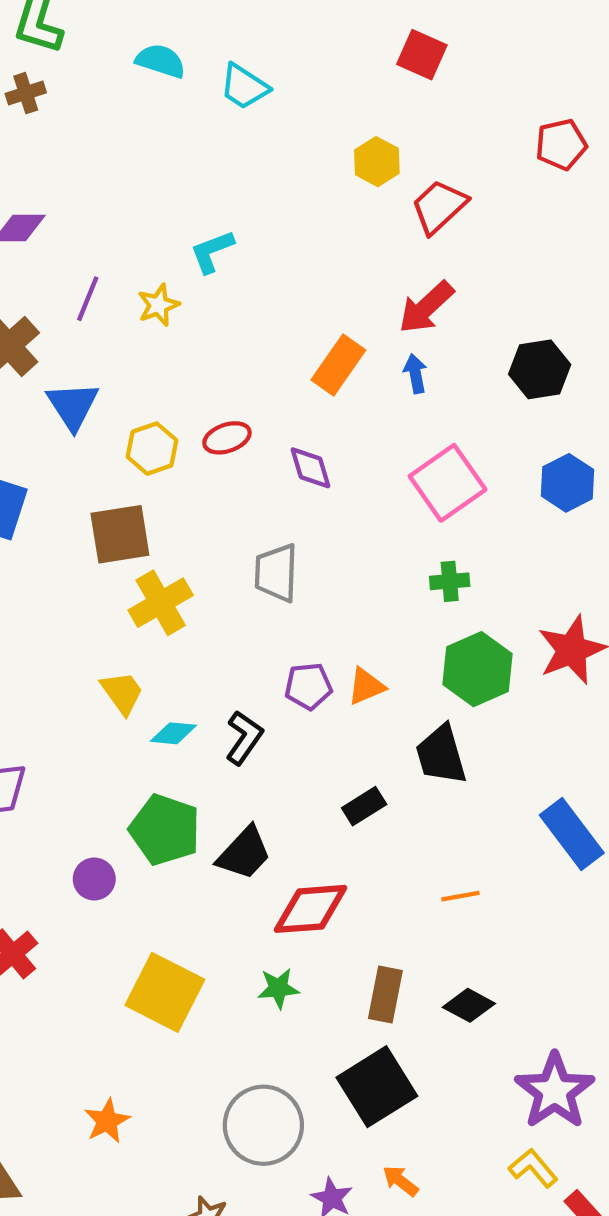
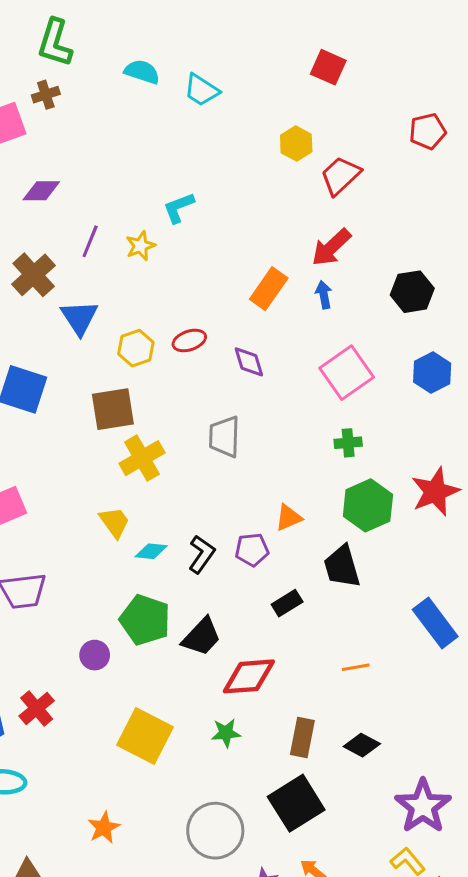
purple pentagon: (308, 686) -> (252, 550), moved

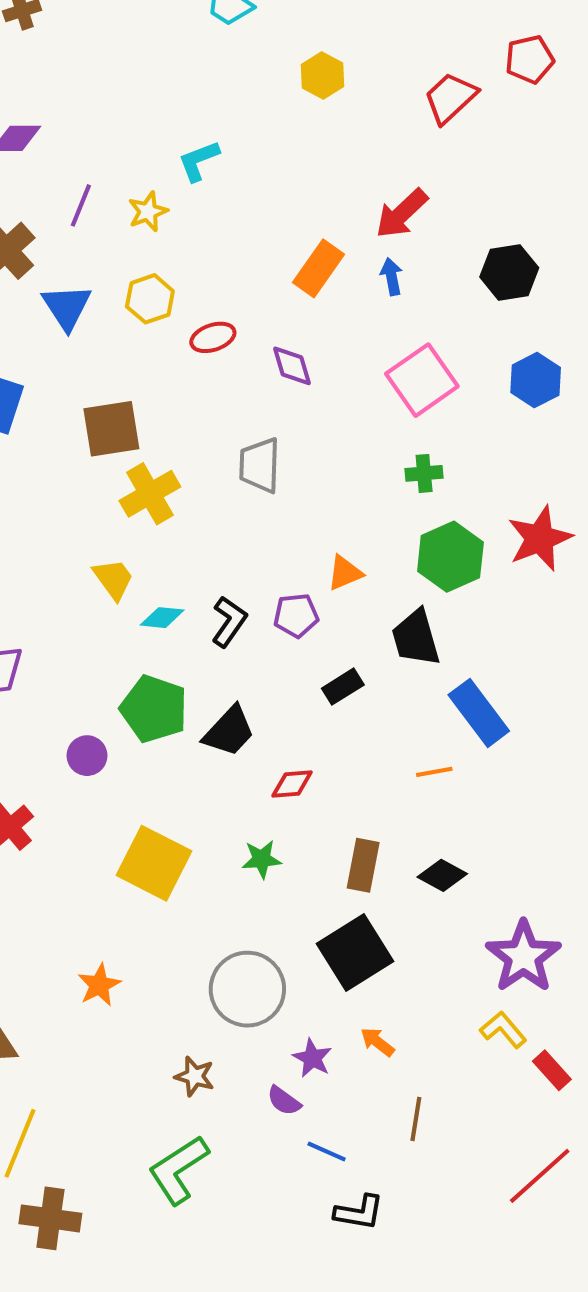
yellow hexagon: (296, 144) -> (323, 76), moved
red trapezoid: (340, 176) -> (450, 98), moved
yellow hexagon: (136, 348) -> (150, 299), moved
blue rectangle: (435, 623) -> (479, 713), moved
red diamond: (249, 676) -> (292, 784), size x0.6

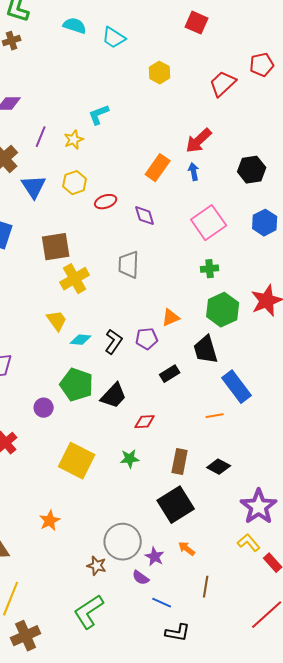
gray circle: (247, 989) -> (123, 542), moved
brown cross: (50, 1218) -> (26, 636), turned -32

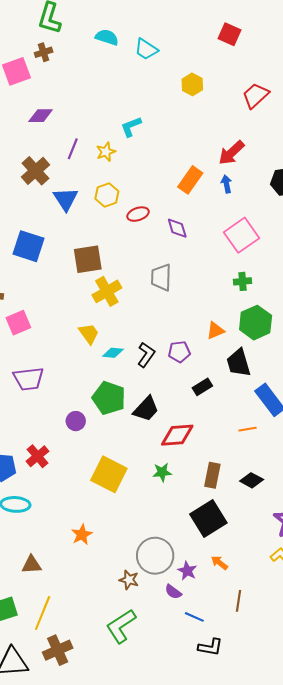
orange triangle: (171, 318) -> (215, 331), moved
red diamond: (145, 422) -> (177, 435), size x1.6

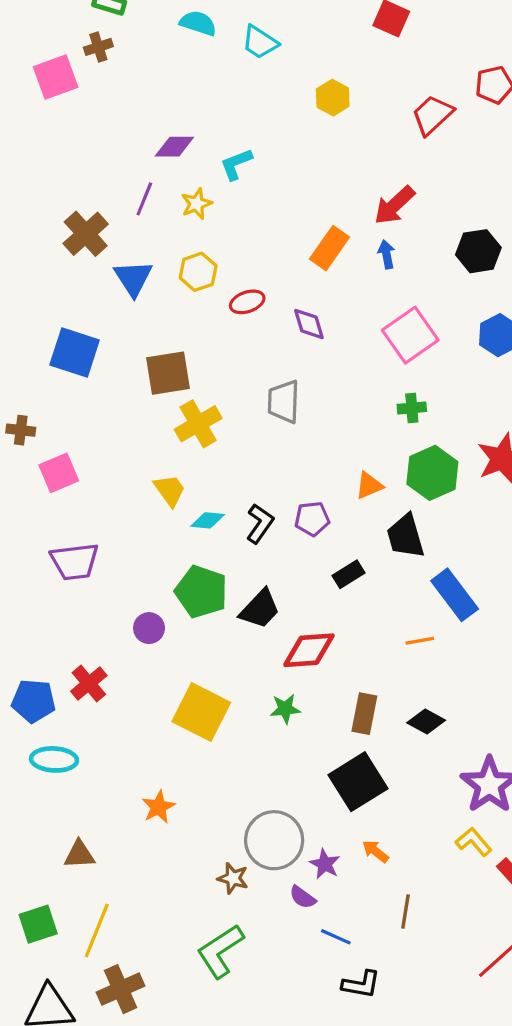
purple diamond: (41, 116) -> (174, 147), moved

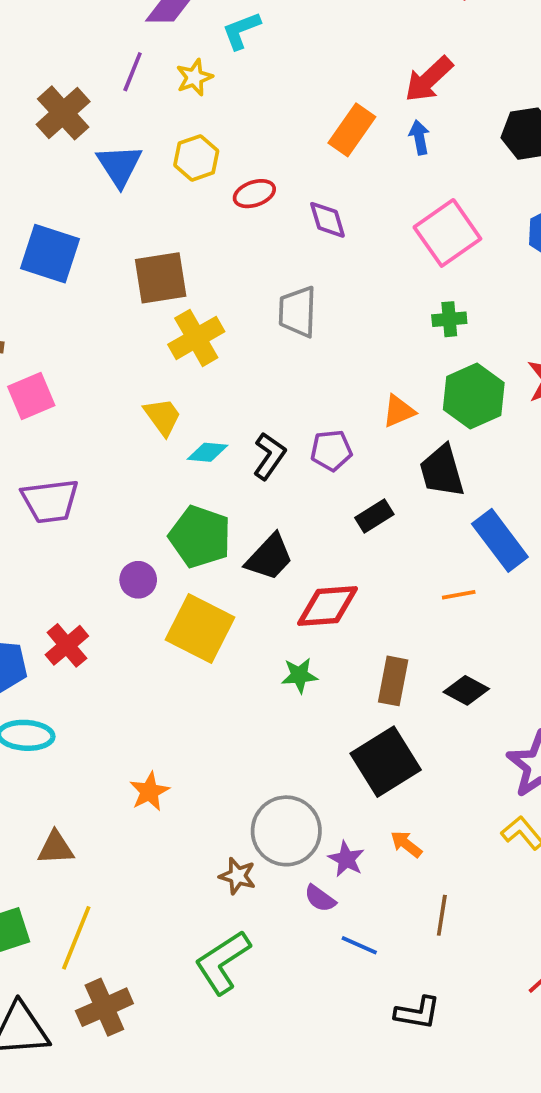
yellow square: (201, 712) -> (200, 628), moved
black L-shape: (361, 984) -> (417, 1013), moved

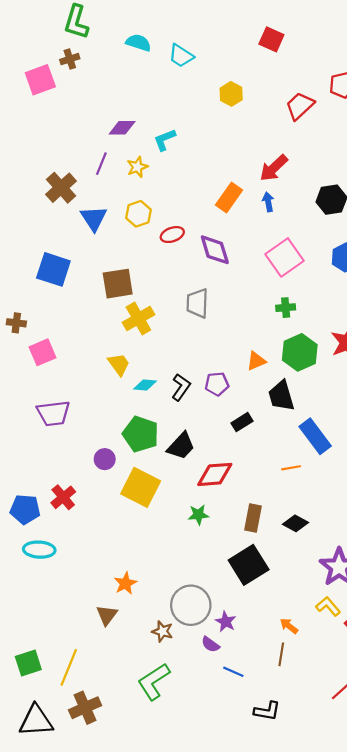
purple diamond: (327, 220) -> (215, 250), size x1.4
orange star: (149, 792) -> (125, 583), moved
orange arrow: (406, 844) -> (289, 626), moved
brown triangle: (56, 848) -> (107, 615), moved, turned -50

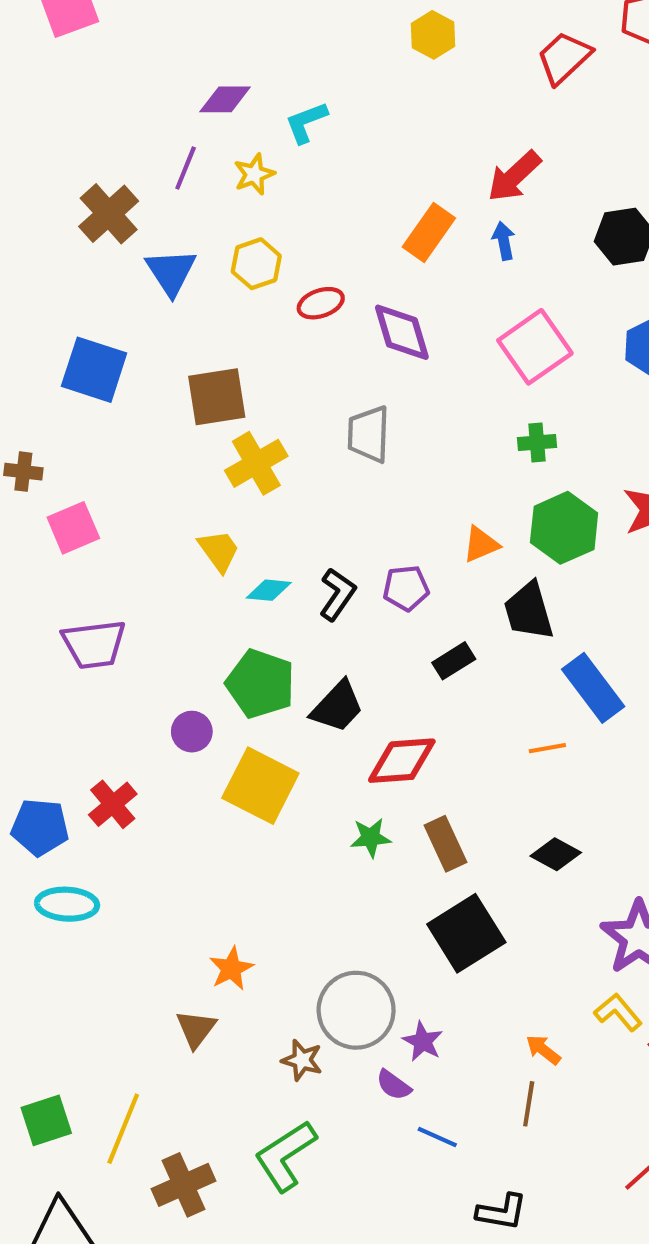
brown rectangle: (253, 518) -> (446, 844), moved, turned -36
brown cross: (85, 708) -> (183, 1185), moved

